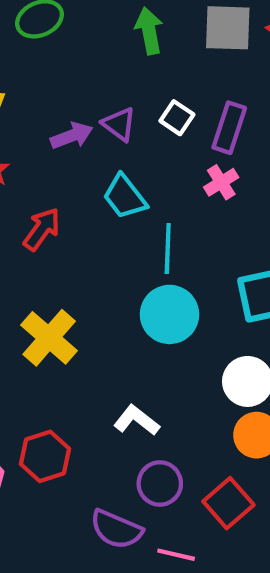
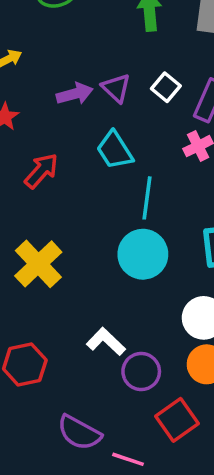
purple circle: (160, 484) -> (141, 372), moved

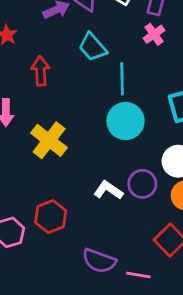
red arrow: (41, 171) -> (40, 71), turned -36
purple circle: (141, 372) -> (142, 184), moved

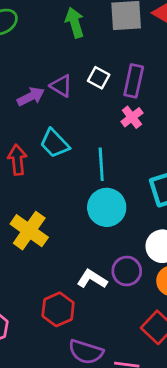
cyan trapezoid: (93, 47) -> (55, 143), moved
red hexagon: (51, 217) -> (58, 309), moved

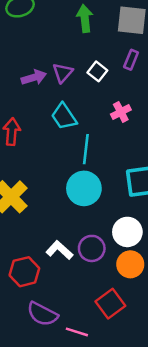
purple rectangle: (134, 81) -> (131, 60), moved, size x0.7
purple triangle: (61, 86) -> (63, 73), turned 30
cyan trapezoid: (55, 143) -> (64, 116), moved

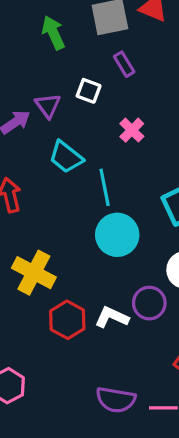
purple rectangle: (131, 60) -> (124, 64), turned -36
red hexagon: (24, 272) -> (67, 320), moved

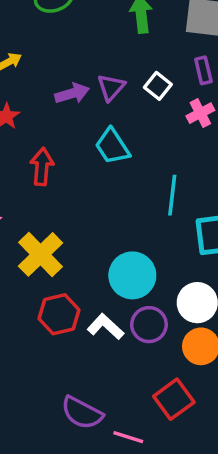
pink cross: (132, 130) -> (200, 113), moved
cyan line: (105, 187) -> (172, 195), moved
cyan circle: (117, 235) -> (132, 275), moved

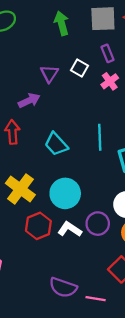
purple arrow: (72, 93) -> (29, 101), moved
cyan trapezoid: (112, 146) -> (56, 144), moved
cyan circle: (132, 275) -> (65, 193), moved

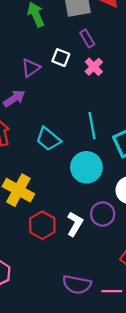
purple triangle: (49, 74) -> (31, 68), turned 30
cyan circle: (65, 193) -> (86, 167), moved
white L-shape: (70, 229) -> (75, 224), turned 95

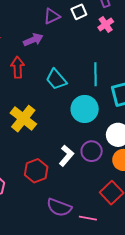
white square: (61, 58) -> (79, 12), turned 35
red hexagon: (42, 225) -> (36, 171), moved

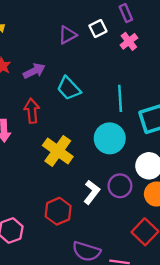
purple arrow: (33, 40) -> (34, 71), moved
red arrow: (18, 67) -> (32, 111), moved
cyan trapezoid: (56, 79) -> (69, 88), moved
yellow cross: (23, 119) -> (58, 151), moved

